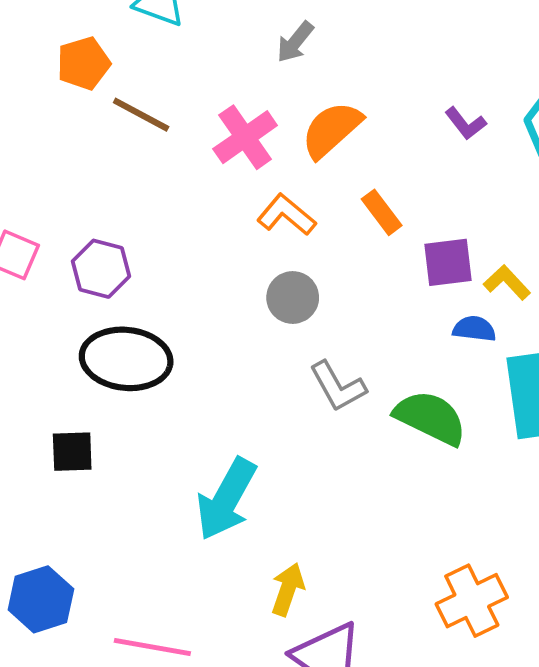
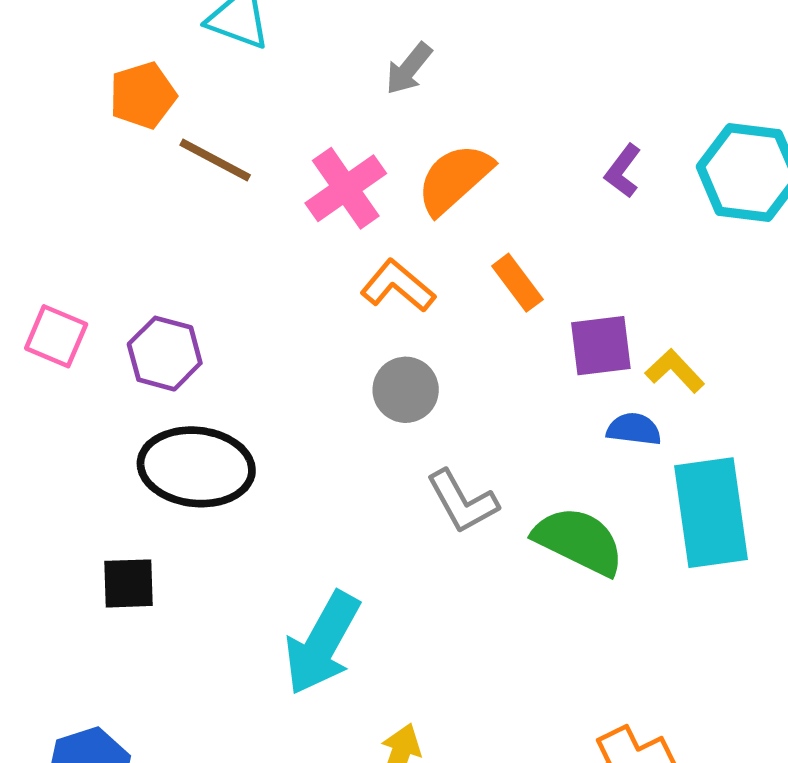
purple L-shape: (466, 123) -> (623, 171), turned 75

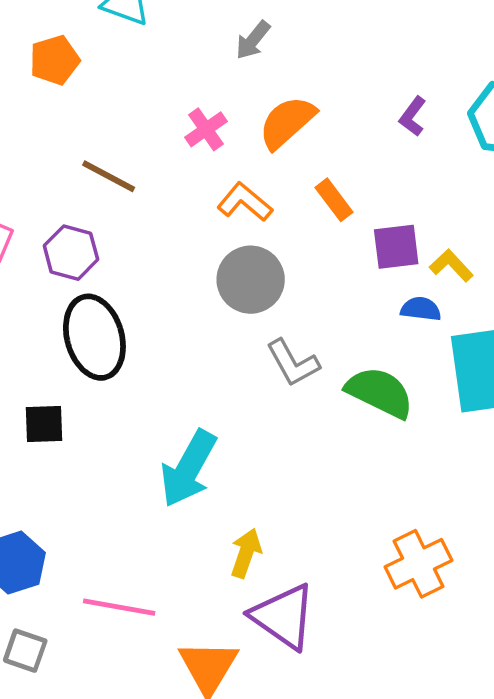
brown line: (215, 160) -> (109, 176), moved
pink cross: (346, 188) -> (206, 129), size x0.7
gray circle: (406, 390) -> (251, 280), size x1.4
black ellipse: (196, 467) -> (94, 337), turned 68

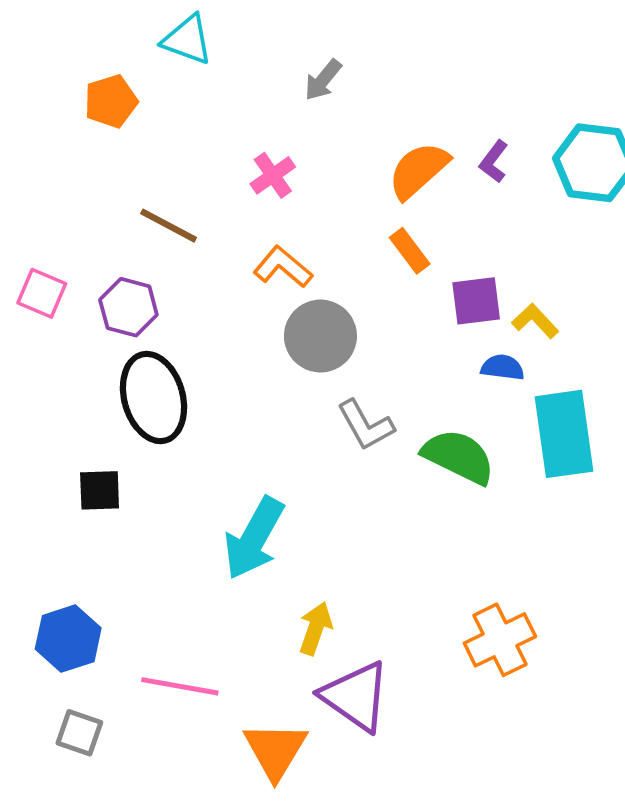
orange semicircle: (287, 122) -> (418, 170), moved
orange L-shape: (245, 202) -> (283, 267), moved

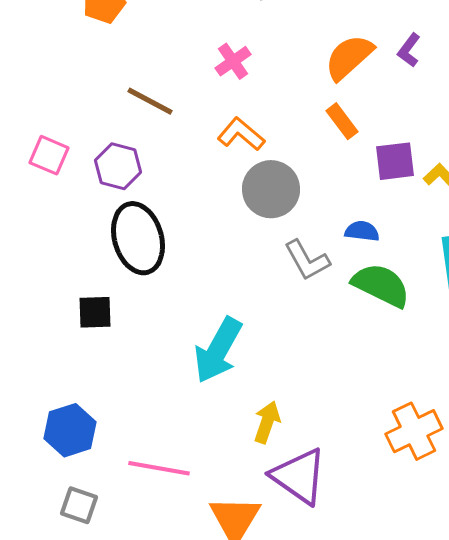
blue semicircle: (503, 367) -> (362, 231), moved

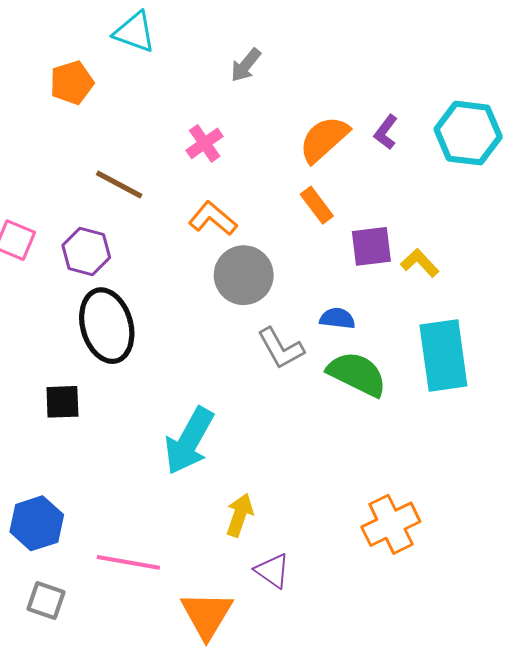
purple triangle: (299, 476) -> (273, 571), size x0.6

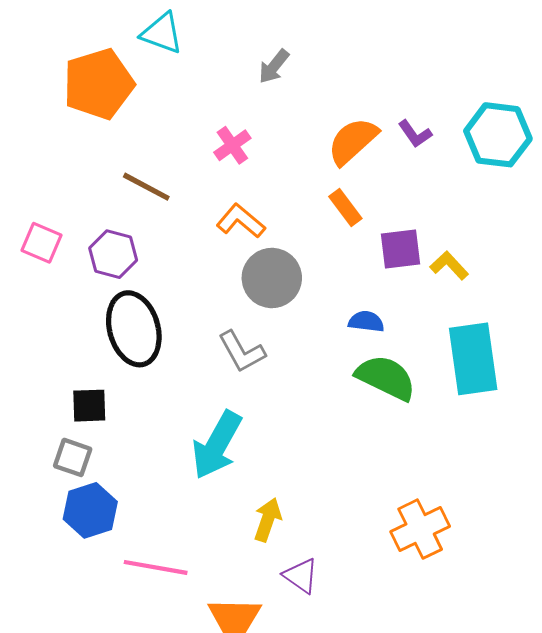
orange pentagon: (72, 83) -> (99, 84), size x1.6
purple L-shape: (386, 132) -> (415, 134), turned -72
gray L-shape: (281, 348) -> (242, 352), moved
blue hexagon: (37, 523) -> (90, 510), moved
gray square: (46, 601) -> (73, 457), moved

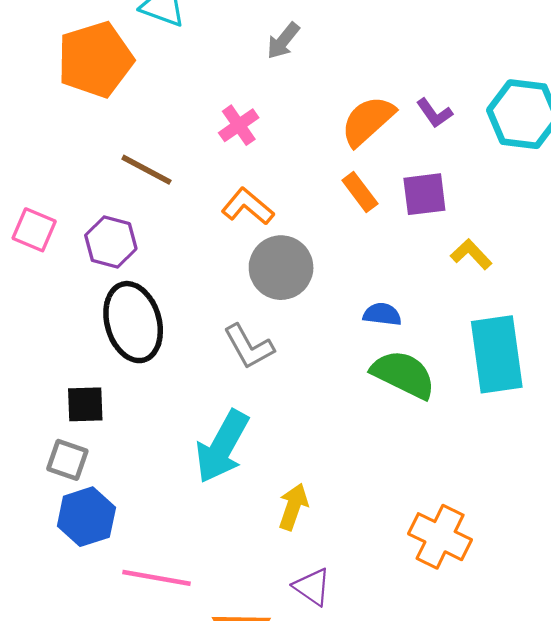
purple square: (400, 249) -> (424, 194), moved
yellow arrow: (268, 520) -> (293, 507), moved
orange cross: (420, 529) -> (440, 537), turned -38

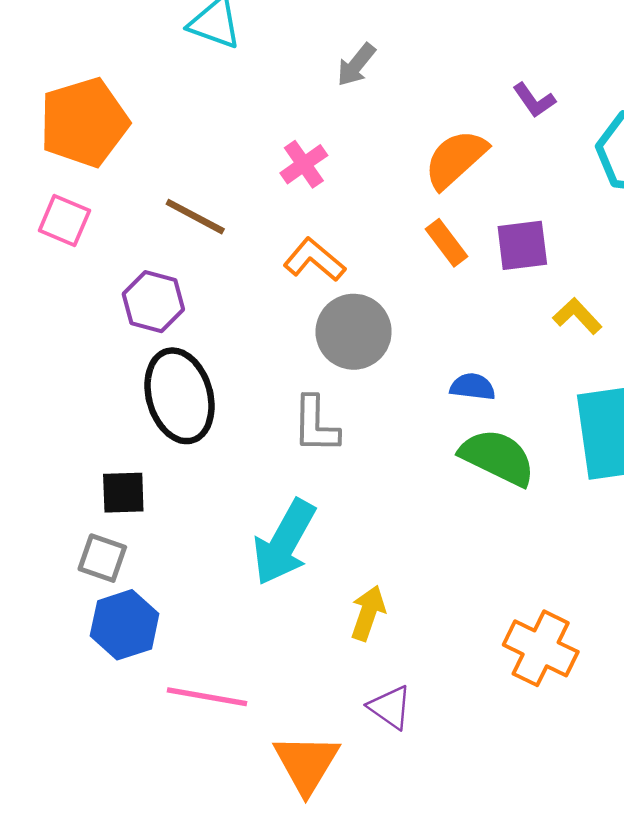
orange pentagon: (95, 60) -> (84, 122), moved
purple L-shape: (434, 113) -> (534, 100), moved
pink square: (34, 230) -> (64, 221), moved
gray L-shape: (249, 347) -> (316, 425), turned 30

